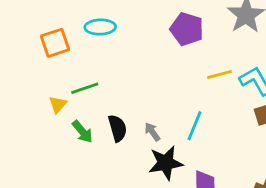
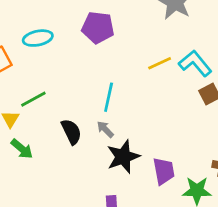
purple pentagon: (187, 29) -> (98, 28), moved
cyan line: (194, 126) -> (109, 97), moved
green arrow: (82, 132) -> (22, 149), moved

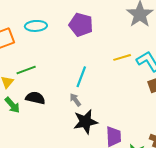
black semicircle: (71, 132) -> (35, 98), moved, turned -60

